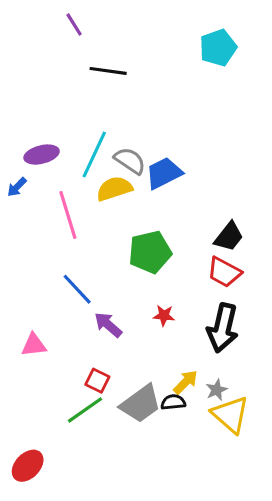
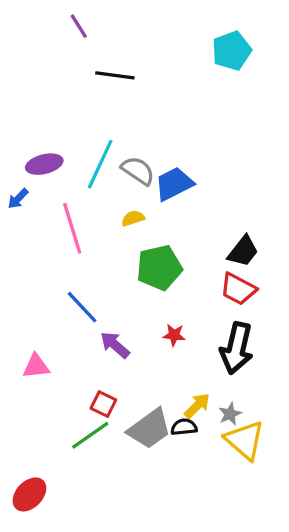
yellow semicircle: (114, 189) -> (133, 218), moved, size x0.6

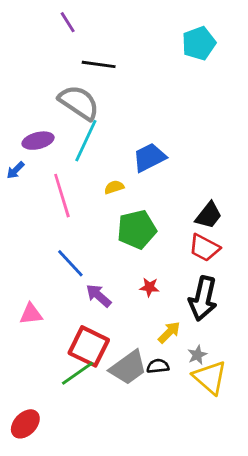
gray semicircle: (138, 171) -> (79, 103), moved, size x1.4
red square: (103, 404) -> (89, 346), size x1.8
yellow arrow: (197, 406) -> (169, 332), moved

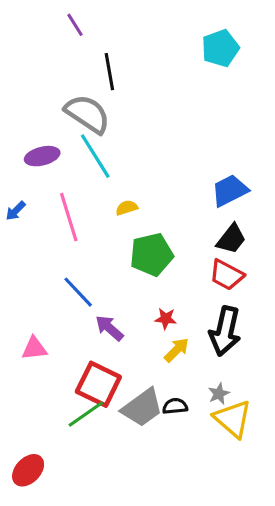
black line: (99, 64) -> (109, 72), turned 72
cyan line: (86, 141) -> (95, 156), turned -57
blue trapezoid: (149, 158) -> (230, 190), moved
blue arrow: (15, 170) -> (16, 211), moved
yellow arrow: (169, 332) -> (177, 350), moved

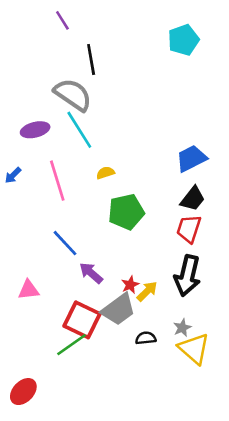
red trapezoid: (227, 275) -> (189, 229), turned 80
red star: (166, 319) -> (130, 285), moved, turned -30
gray trapezoid: (142, 408) -> (118, 309), moved

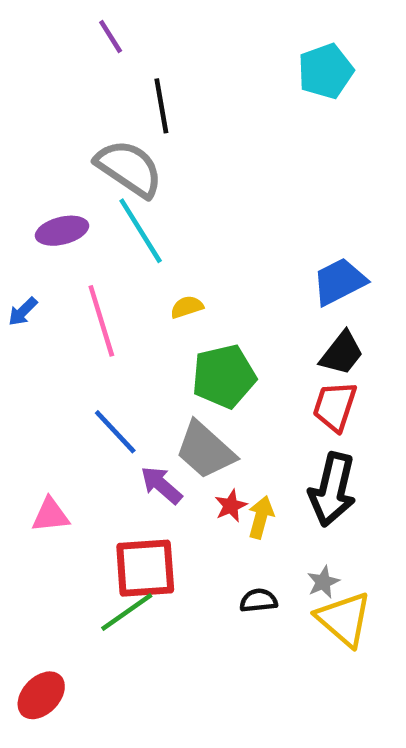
yellow arrow: (147, 291) -> (261, 517), turned -30
gray trapezoid: (118, 309) -> (205, 450), moved, turned 78
red square: (82, 320) -> (145, 568), turned -30

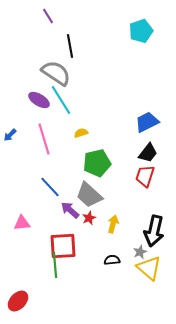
purple ellipse: (62, 231) -> (39, 100), moved, turned 45
black arrow: (332, 490) -> (154, 231), moved
red star: (231, 506) -> (89, 218), moved
green line: (127, 612) -> (55, 265), turned -60

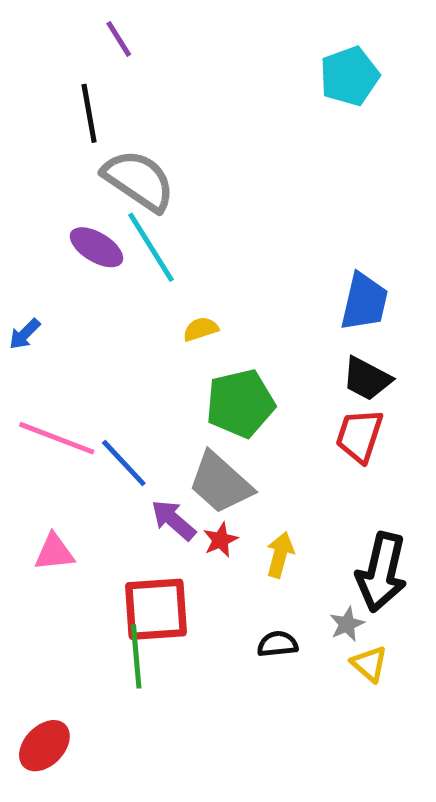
black line: (70, 46) -> (89, 113), moved
blue trapezoid: (147, 122) -> (364, 302), turned 130
pink line: (44, 139) -> (57, 438), moved, turned -52
black trapezoid: (148, 153) -> (367, 379), turned 80
yellow triangle: (149, 268) -> (369, 664), size x0.6

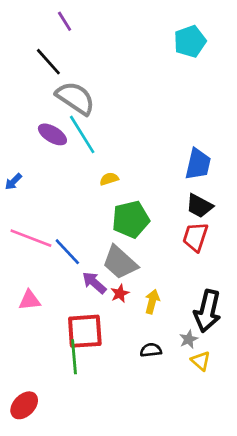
black line: (89, 113) -> (48, 62), turned -32

